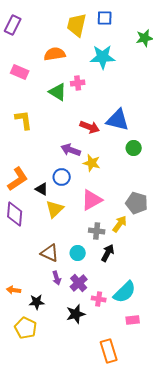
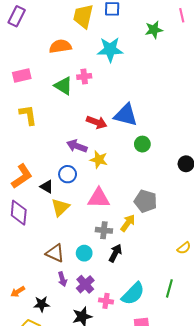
pink rectangle: (20, 72) -> (22, 75), moved, turned -36
pink triangle: (92, 200) -> (99, 198), turned 30
orange arrow: (14, 290) -> (18, 292), turned -40

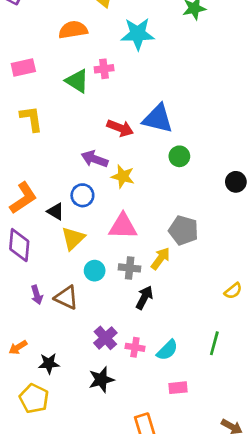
cyan circle: (84, 253) -> (95, 271), moved
purple arrow: (62, 279) -> (37, 295), moved
cyan semicircle: (133, 294) -> (167, 350), size x0.7
pink cross: (106, 301) -> (135, 347), moved

